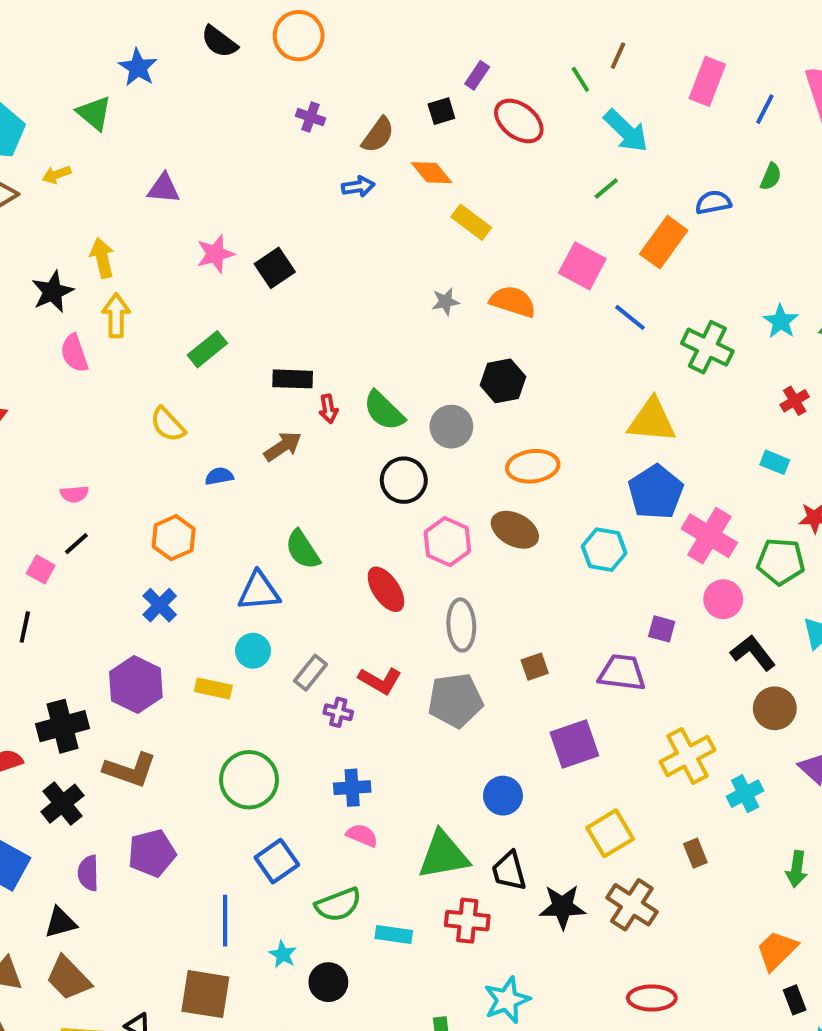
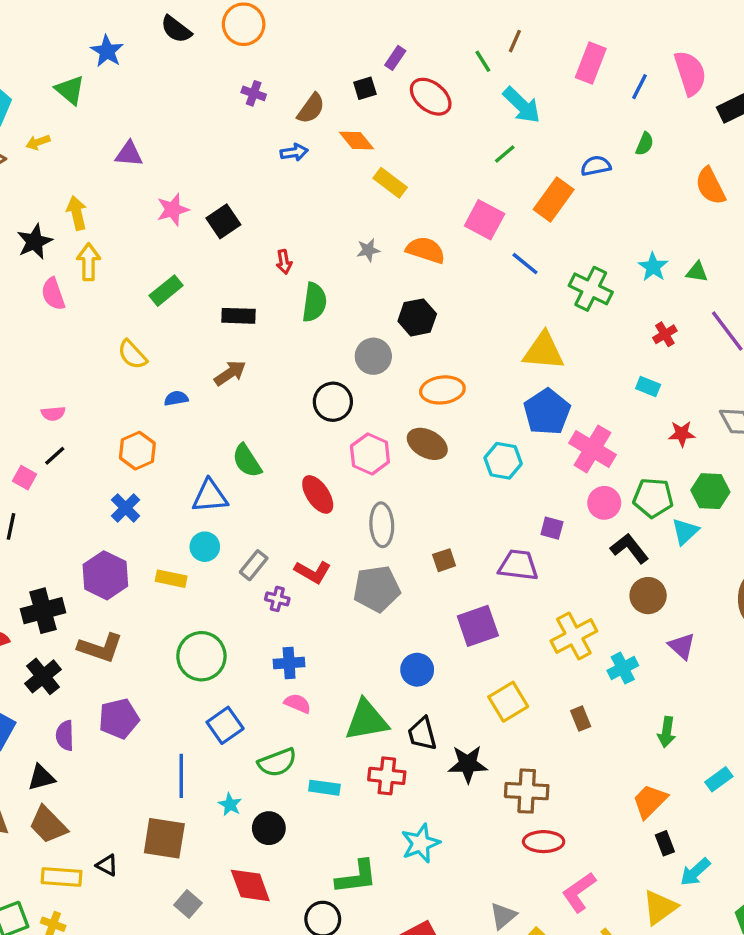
red arrow: (328, 409) -> (284, 262), moved
green semicircle: (384, 411) -> (314, 302), moved, turned -126
green pentagon: (781, 561) -> (653, 498), moved
brown cross: (632, 905) -> (527, 791), moved, turned -30

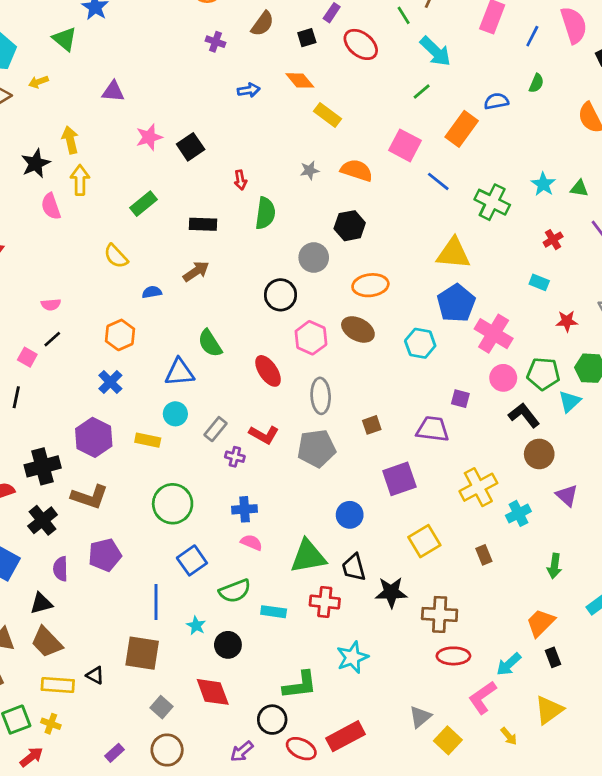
brown semicircle: (311, 108) -> (263, 24), moved
cyan arrow: (695, 872) -> (509, 664), moved

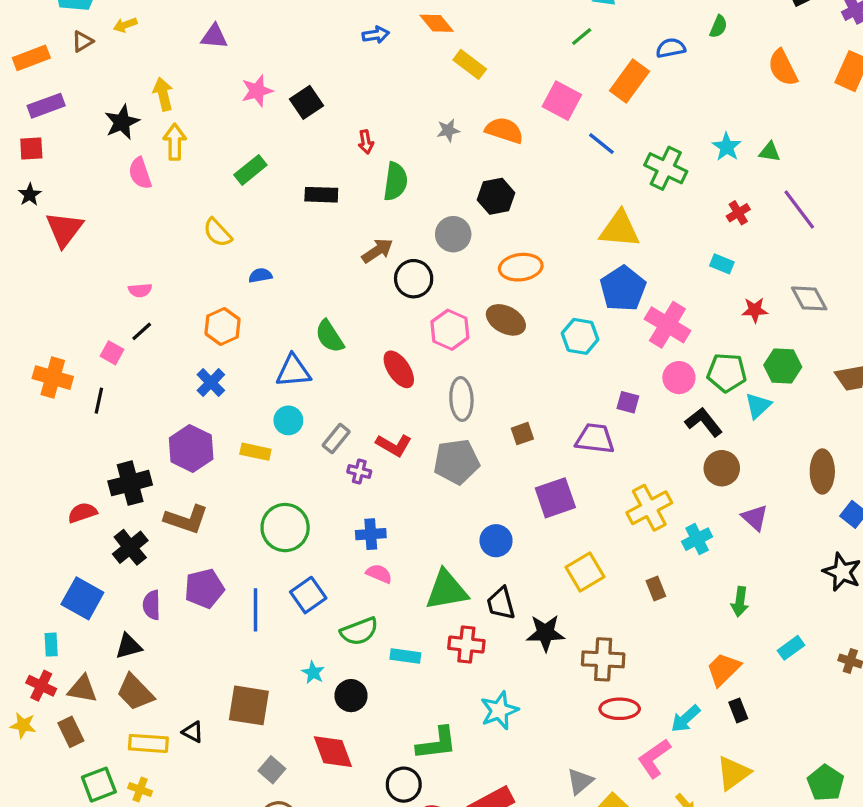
brown arrow: (196, 271) -> (377, 251), moved
blue line: (156, 602) -> (255, 610), moved

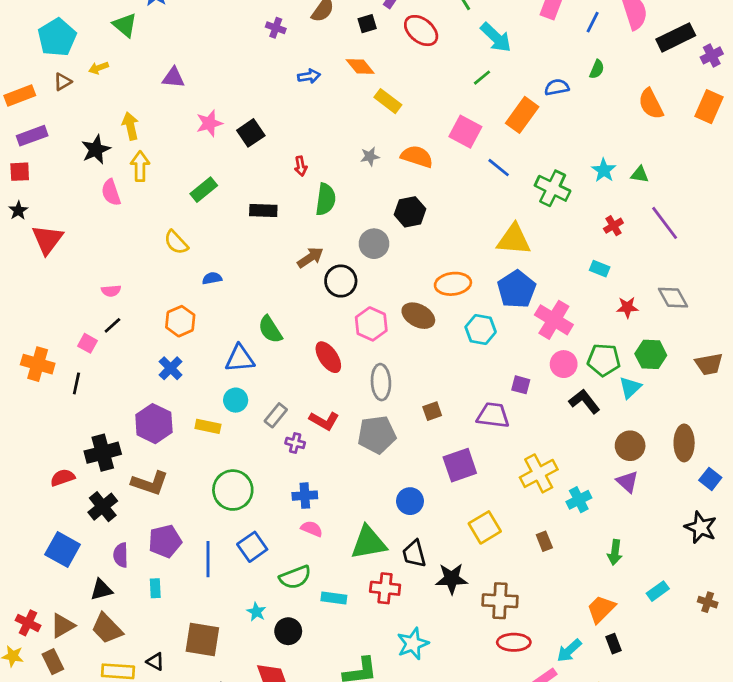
orange ellipse: (521, 267) -> (453, 284), moved
brown circle: (722, 468) -> (630, 446), moved
cyan rectangle: (51, 645) -> (155, 588), moved
brown triangle: (82, 689) -> (63, 626), turned -40

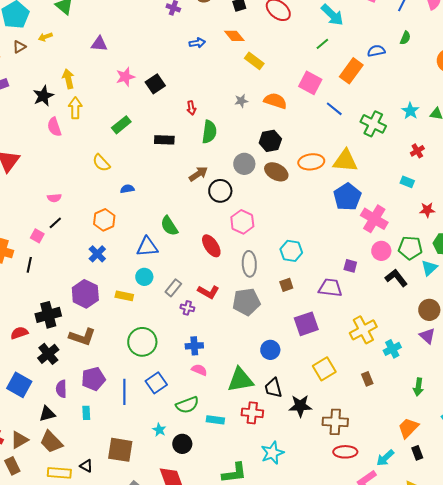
orange ellipse: (453, 284) -> (311, 162), moved
brown ellipse: (418, 316) -> (276, 172), moved
cyan hexagon: (481, 329) -> (291, 251), moved

